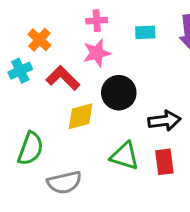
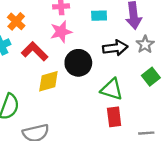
black arrow: (164, 121) -> (115, 48), moved
green triangle: (125, 156) -> (112, 89), moved

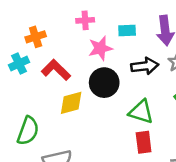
orange cross: (16, 21) -> (36, 37), turned 30
pink star: (61, 32) -> (100, 48), moved

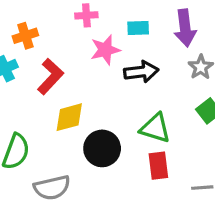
black arrow: (145, 66) -> (141, 72), moved
red L-shape: (56, 70) -> (50, 76), turned 88
black circle: (104, 83) -> (102, 148), moved

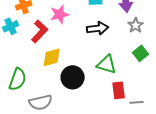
pink star: (105, 50) -> (60, 14), moved
red rectangle: (158, 166) -> (119, 90), moved

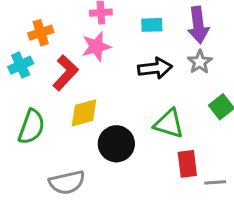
gray star: (136, 25) -> (200, 62), moved
green semicircle: (18, 79) -> (31, 127), moved

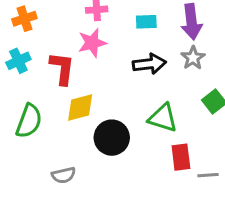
orange cross: (41, 33) -> (24, 19), moved
red L-shape: (65, 73) -> (62, 68), turned -36
gray semicircle: (67, 182) -> (64, 175), size x0.7

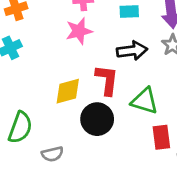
red L-shape: (62, 68) -> (107, 80), moved
green semicircle: (29, 121) -> (20, 127), moved

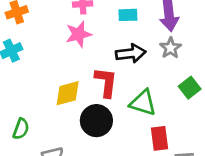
green semicircle: (20, 127) -> (21, 129), size x0.7

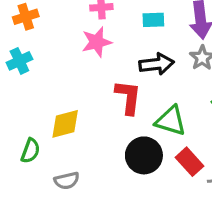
yellow diamond: (68, 93) -> (65, 124), moved
black circle: (96, 121) -> (144, 155), moved
red rectangle: (160, 138) -> (190, 162), turned -35

